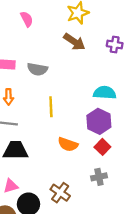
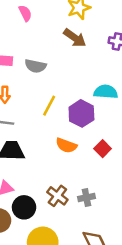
yellow line: (51, 107) -> (49, 106), turned 30
purple hexagon: (99, 121) -> (81, 113), moved
gray cross: (99, 177) -> (86, 197), moved

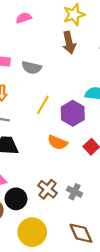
pink semicircle: (25, 13) -> (24, 18), turned -84
brown arrow: (75, 38) -> (69, 43), turned 40
gray cross: (86, 197) -> (75, 192), turned 35

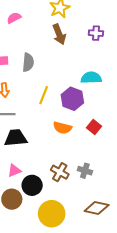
gray semicircle: (32, 67) -> (28, 62), turned -90
brown diamond: (81, 233) -> (97, 208), turned -45

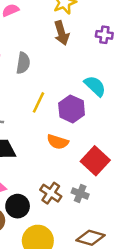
cyan semicircle: (91, 78) -> (95, 86), turned 42
red square: (94, 127) -> (95, 161), moved, size x1.6

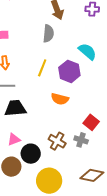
gray semicircle: (23, 63) -> (48, 33), moved
red square: (95, 161) -> (91, 122), moved, size x0.7

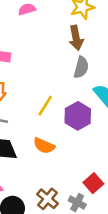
gray semicircle: (48, 33) -> (81, 67), moved
orange semicircle: (60, 99) -> (44, 146), moved

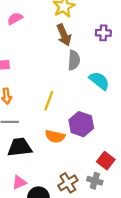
purple hexagon: (78, 116) -> (81, 124), moved
brown cross: (48, 199) -> (68, 183), turned 30

